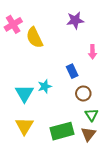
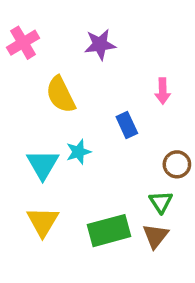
purple star: (75, 20) -> (100, 44), moved
yellow semicircle: (35, 38) -> (61, 95), moved
brown circle: (83, 93) -> (177, 164), moved

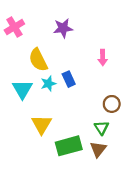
blue rectangle: (127, 125) -> (69, 79), moved
cyan star: (78, 152) -> (48, 84), moved
cyan triangle: (43, 164) -> (22, 89), moved
yellow triangle: (43, 222) -> (42, 124), moved

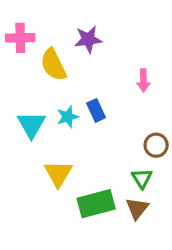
pink cross: (14, 27) -> (20, 38), turned 30
yellow semicircle: (38, 60) -> (53, 65), moved

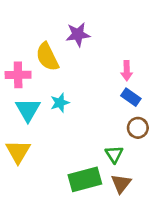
pink cross: (20, 38) -> (18, 75), moved
blue rectangle: (96, 110) -> (131, 97), moved, turned -30
yellow triangle: (58, 174) -> (18, 151), moved
green triangle: (142, 178) -> (114, 154), moved

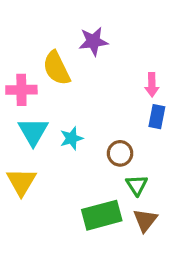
blue rectangle: (131, 97) -> (157, 117), turned 66
cyan star: (60, 103) -> (72, 138), moved
brown circle: (138, 128) -> (120, 153), moved

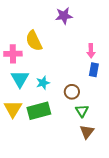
purple star: (93, 41) -> (64, 16), moved
green rectangle: (102, 215) -> (39, 111), moved

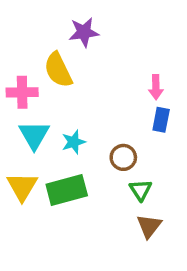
purple star: (64, 16) -> (84, 32), moved

